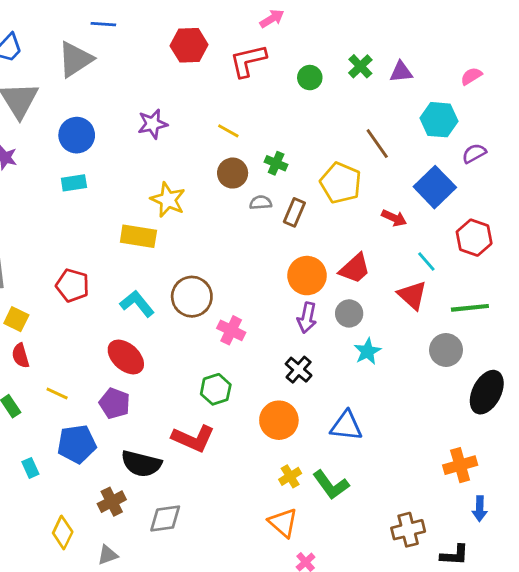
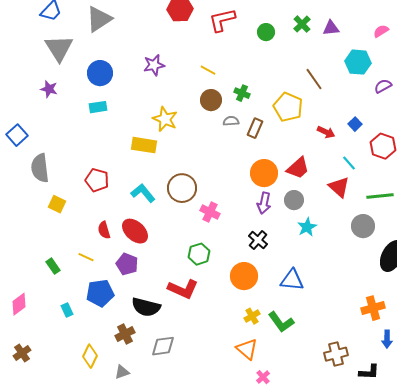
blue square: (435, 187) -> (355, 124), moved, size x0.5
red semicircle: (21, 356) -> (104, 230), moved

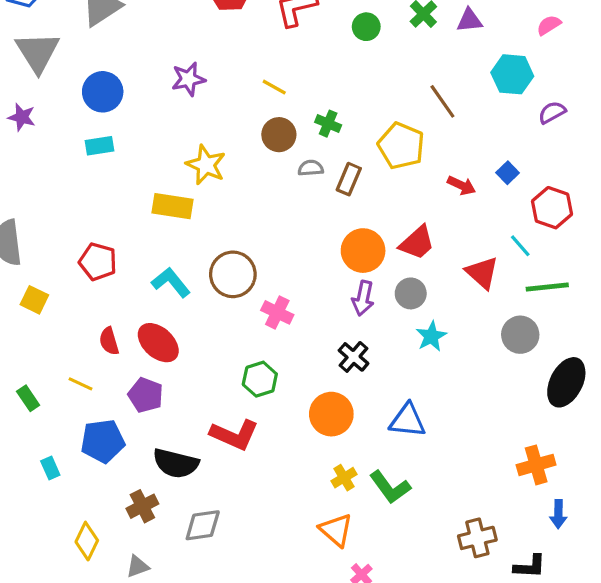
cyan line: (349, 163) -> (520, 246), moved

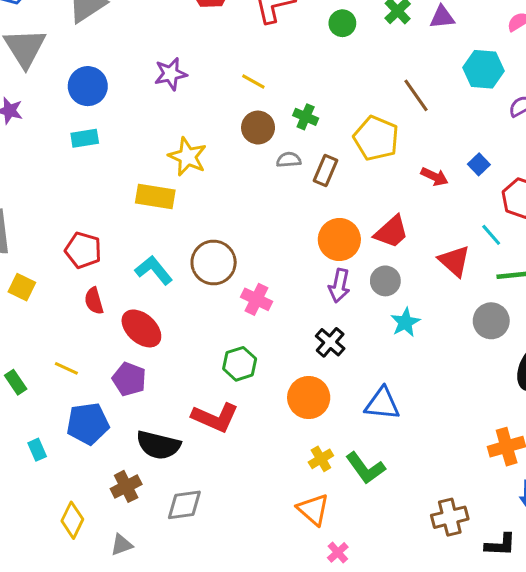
red semicircle: (109, 341) -> (94, 301), moved

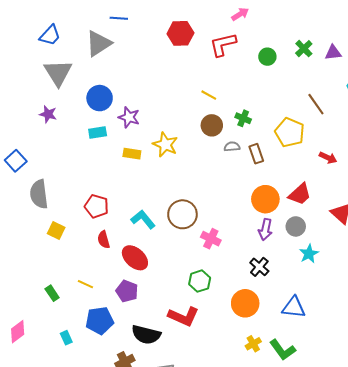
purple star: (171, 74) -> (129, 117), moved, turned 30
brown rectangle: (326, 170) -> (256, 154), turned -42
yellow rectangle: (155, 197) -> (132, 154), moved, size x0.7

